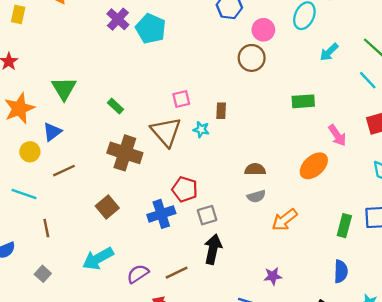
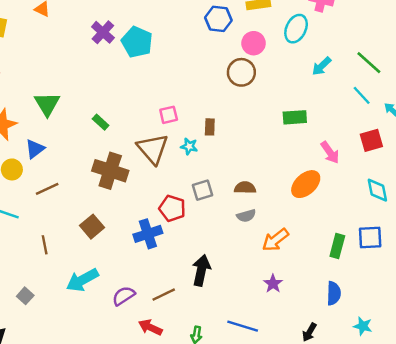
gray square: (207, 215) -> (203, 190), moved
brown line: (46, 228) -> (45, 245), moved
purple star: (273, 276) -> (273, 284), moved, turned -30

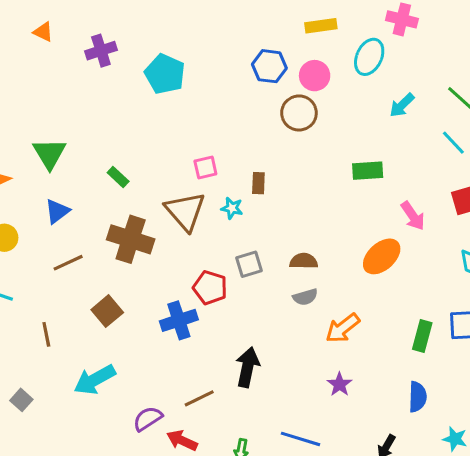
blue hexagon: (218, 19) -> (269, 66), moved
purple cross: (103, 32) -> (101, 51), moved, turned 30
blue triangle: (35, 149) -> (57, 211), moved
brown line: (47, 189) -> (68, 263), moved
purple semicircle: (124, 296) -> (148, 419), moved

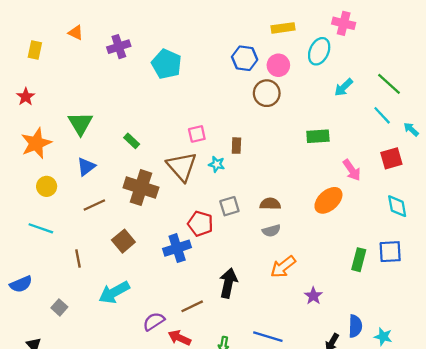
orange arrow: (343, 328) -> (283, 267), moved
purple star: (340, 384) -> (313, 296), moved
blue semicircle: (418, 397) -> (355, 326), moved

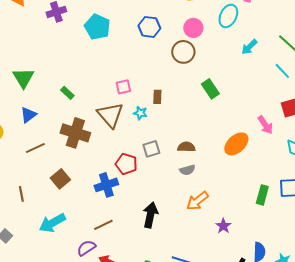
blue hexagon: (245, 58) -> (149, 27), moved
green rectangle: (318, 136) -> (210, 89), moved, turned 60
pink arrow: (352, 170) -> (265, 125), moved
brown line: (192, 306) -> (103, 225), moved

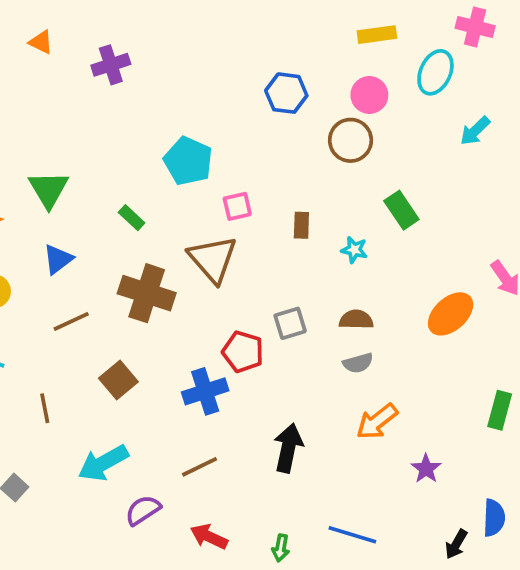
cyan pentagon: (97, 27) -> (188, 161), moved
cyan star: (140, 113) -> (354, 250), moved
purple semicircle: (86, 248) -> (143, 510), moved

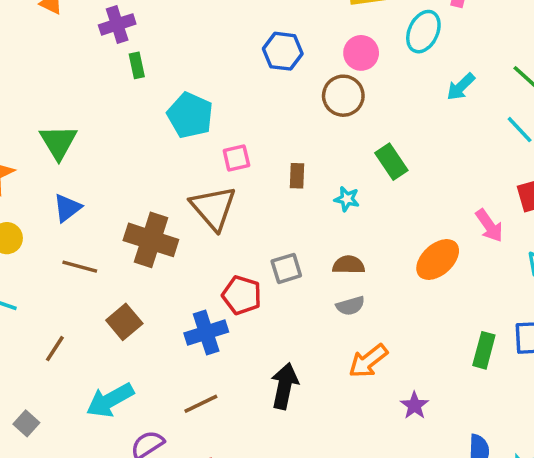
green rectangle: (132, 218) -> (137, 65), moved, turned 35
brown line: (71, 321) -> (80, 267), turned 40
brown line: (45, 408) -> (55, 349), turned 44

